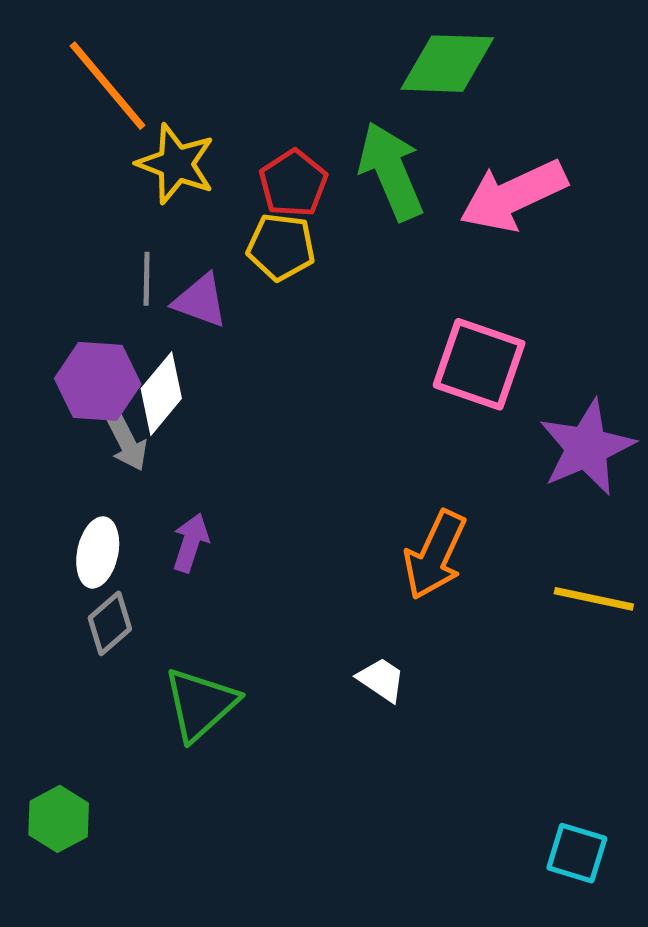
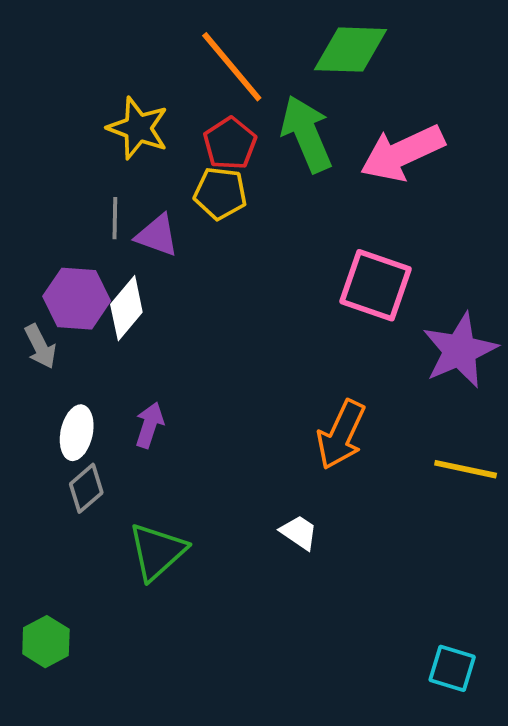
orange line: (107, 86) -> (232, 67), moved
gray arrow: (127, 442) -> (40, 347), moved

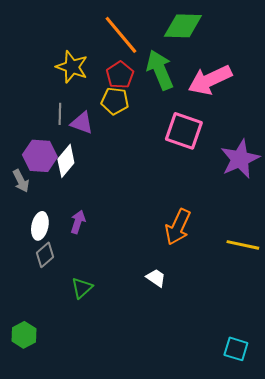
pink square: (376, 285) -> (184, 131), moved
purple star: (460, 350) -> (240, 159), moved
green triangle: (157, 552) -> (82, 288), size x0.7

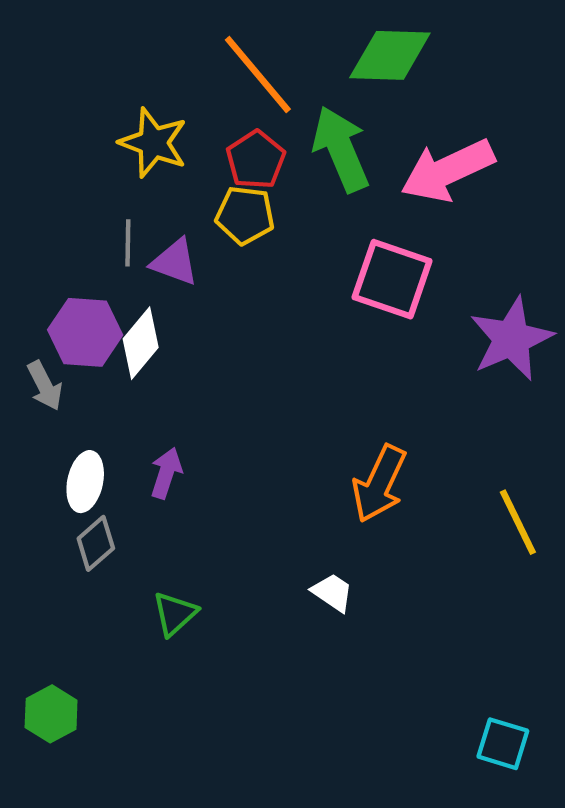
yellow line: (243, 245) -> (518, 522), turned 52

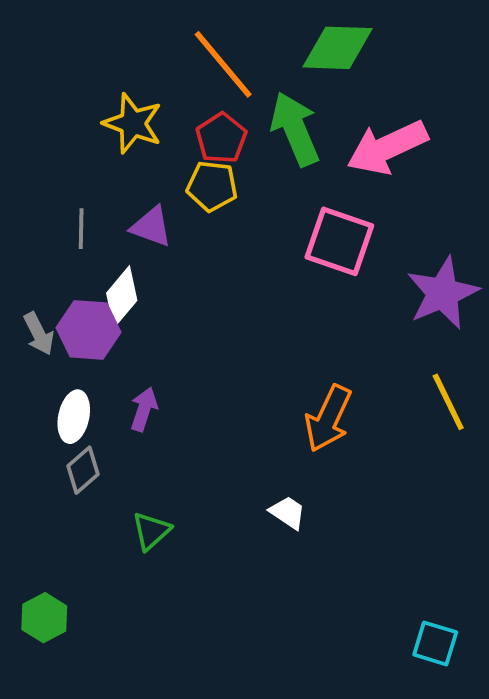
gray line: (128, 243) -> (81, 229), moved
purple hexagon: (85, 332) -> (89, 330), moved
yellow line: (518, 522) -> (448, 402), moved

